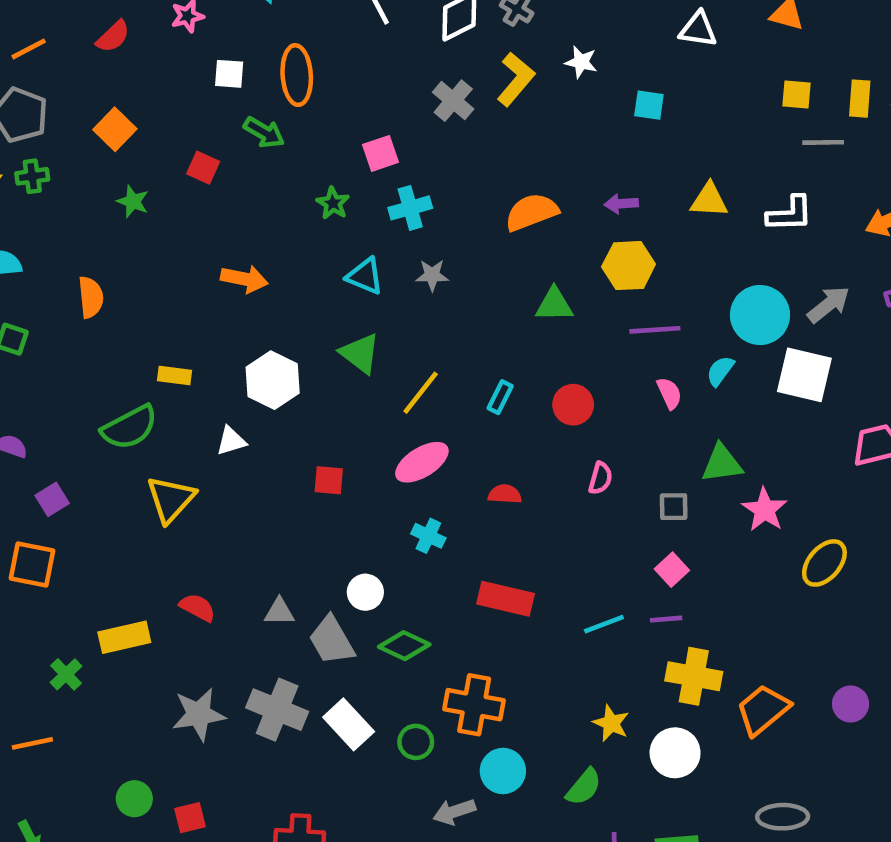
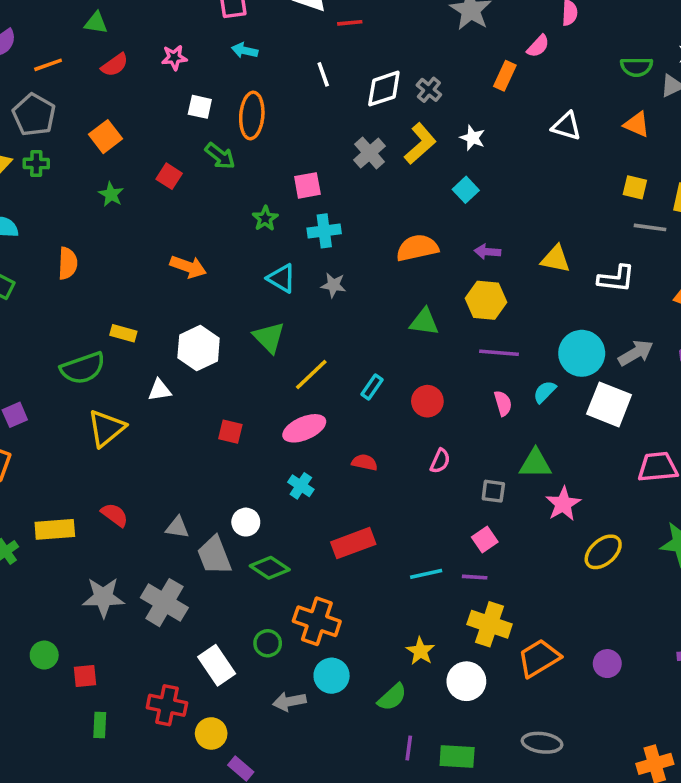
cyan square: (649, 105) -> (466, 190), moved, turned 30
red rectangle: (506, 599) -> (353, 543), turned -42
white rectangle: (349, 724) -> (217, 665), moved

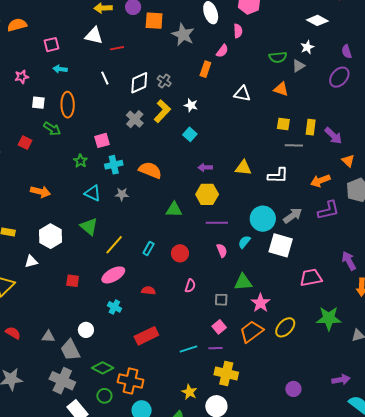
orange semicircle: (417, 248) -> (150, 170), moved, turned 40
green diamond: (270, 568) -> (103, 368), moved
gray cross: (164, 603) -> (62, 381), moved
orange trapezoid: (539, 658) -> (251, 332), moved

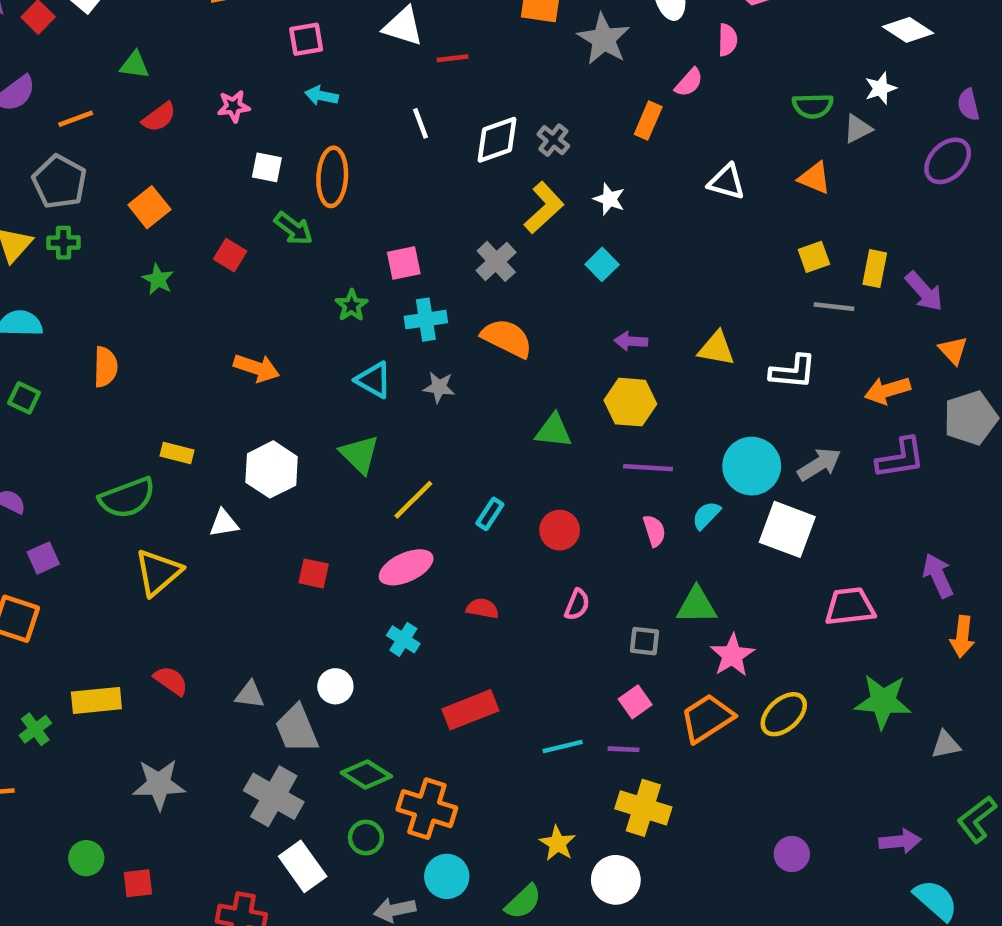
gray cross: (135, 119) -> (496, 261), moved
yellow square: (283, 124) -> (814, 257), turned -32

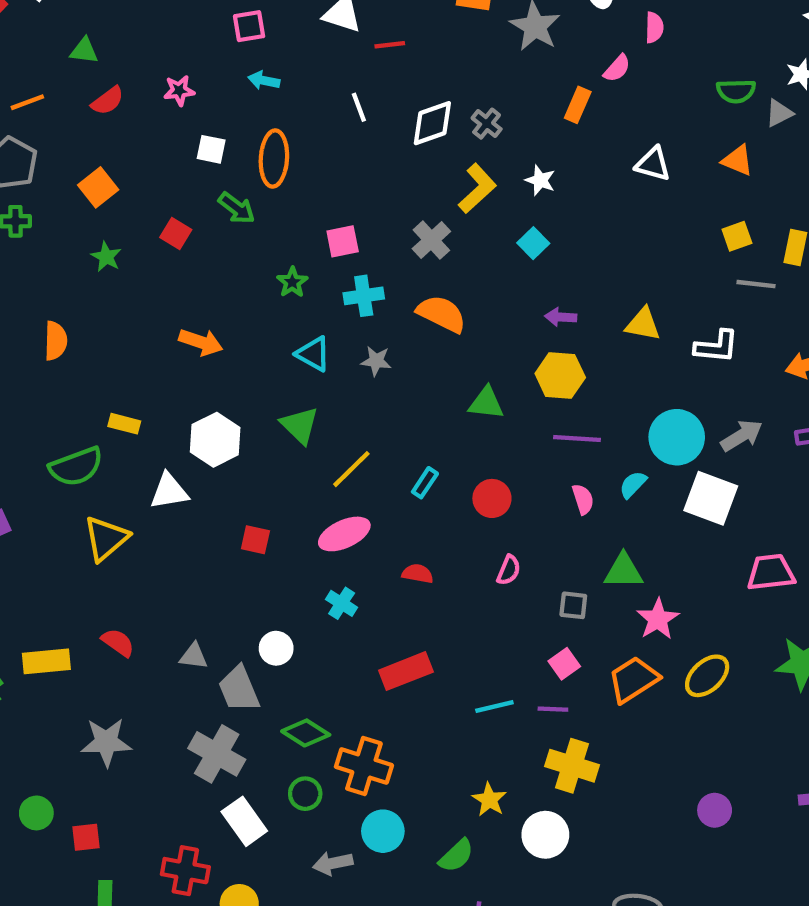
white triangle: (224, 523) -> (169, 491), size x1.4

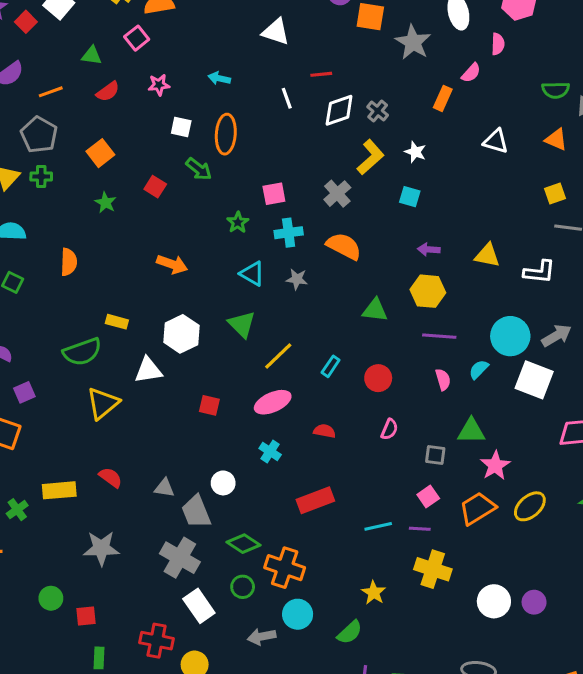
pink square: (249, 26) -> (137, 38), moved, turned -30
red line: (390, 45) -> (321, 74), moved
cyan square: (533, 243) -> (410, 197), turned -30
white circle: (545, 835) -> (494, 601), moved

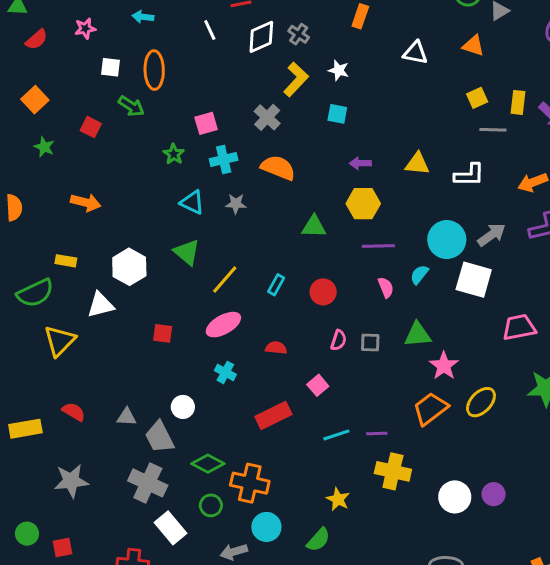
orange arrow: (172, 264) -> (86, 202), moved
gray square: (435, 455) -> (370, 343), moved
pink square: (428, 497) -> (318, 385), moved

